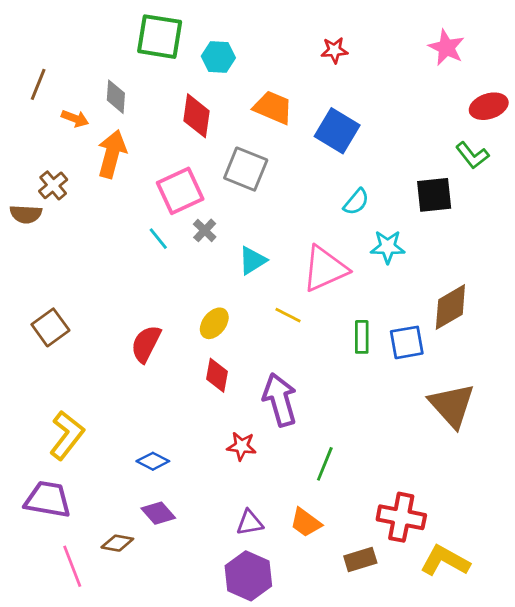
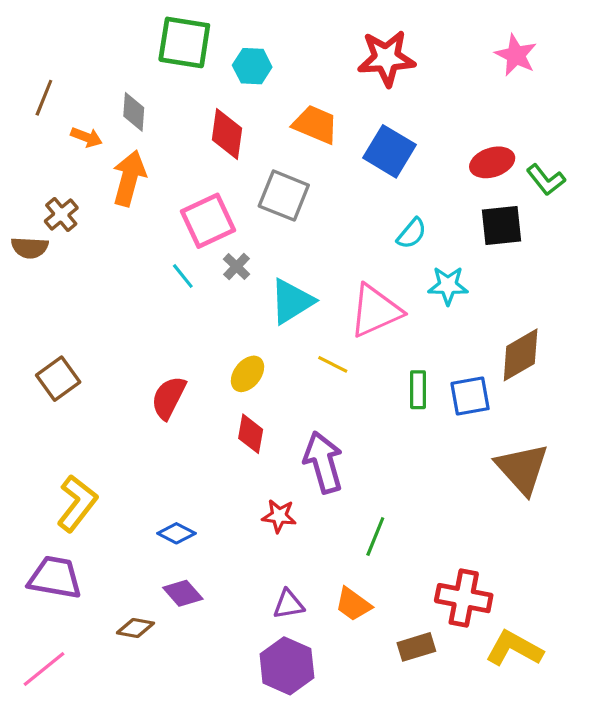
red star: (334, 50) -> (386, 58), size x1.8
red ellipse: (489, 106) -> (492, 162), moved
cyan triangle: (252, 260) -> (292, 301), size x1.4
pink line: (72, 566) -> (44, 669), moved, turned 72

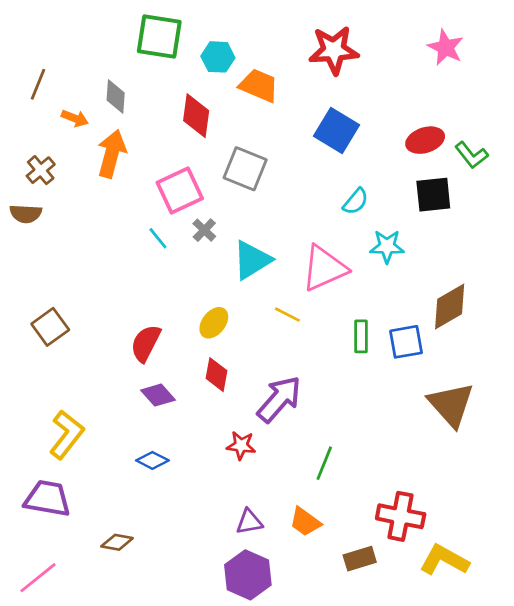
orange trapezoid: (315, 125) -> (259, 86), moved
brown cross: (61, 214) -> (41, 170), moved
purple arrow: (323, 462) -> (279, 399), turned 57
purple diamond: (183, 593) -> (158, 395), moved

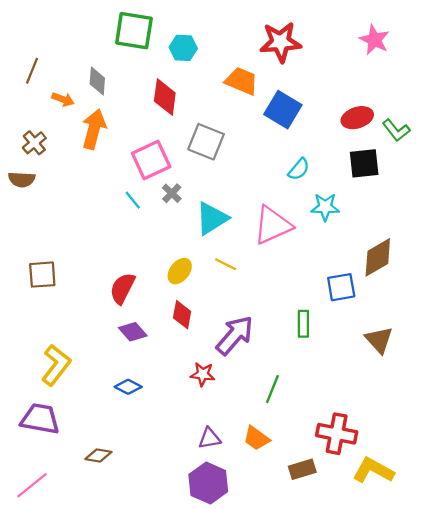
orange trapezoid: (259, 86) -> (242, 81), moved
yellow line: (287, 315) -> (226, 264), moved
brown square: (50, 327) -> (42, 275), turned 32
green rectangle: (361, 336) -> (303, 324), moved
brown triangle: (451, 405) -> (379, 340), size x0.7

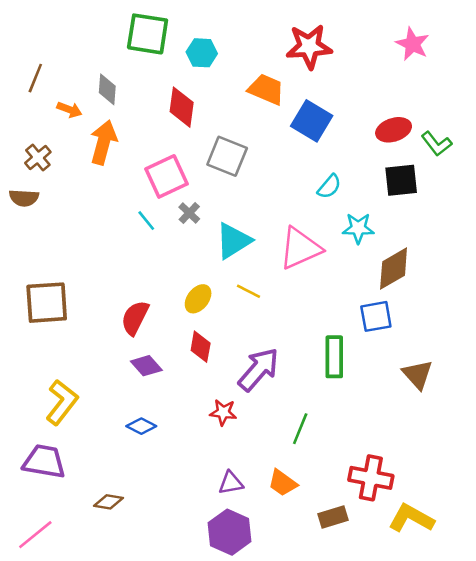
brown diamond: (378, 257) -> (394, 269), moved
brown square: (42, 275) -> (47, 303), size x1.4
green rectangle: (303, 324) -> (334, 357), size x1.4

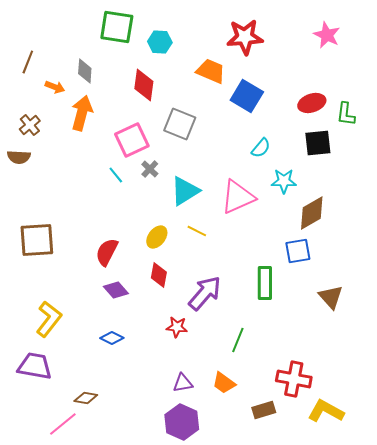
green L-shape: (436, 144) -> (346, 114), turned 45
pink line: (35, 535) -> (63, 424), moved

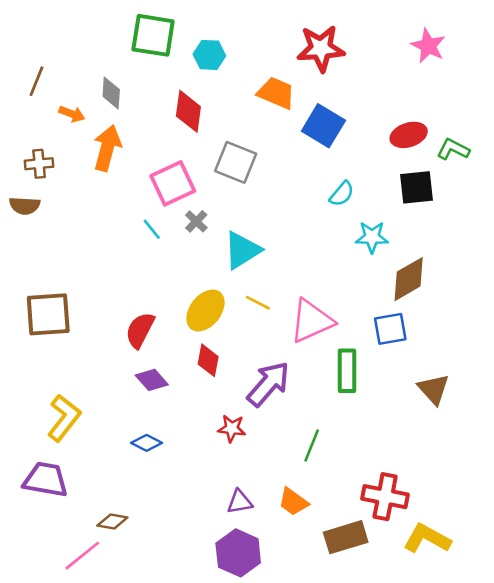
green L-shape: (346, 114) -> (453, 149), turned 110
brown cross: (30, 125) -> (39, 164), turned 35
pink triangle: (238, 197) -> (312, 321), moved
yellow ellipse: (157, 237) -> (205, 311), size x1.4
brown rectangle: (264, 410) -> (346, 537), size x1.4

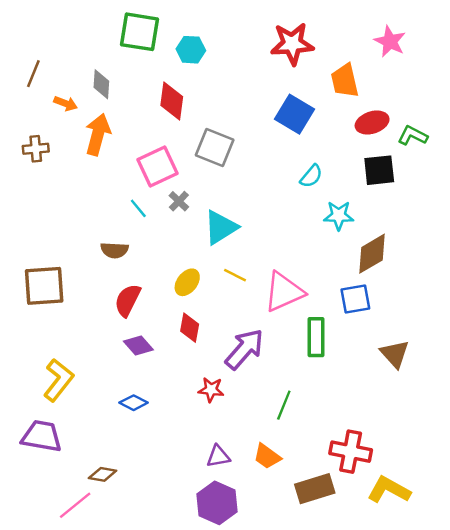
orange trapezoid: (276, 93) -> (345, 81), moved, turned -126
brown semicircle: (25, 206) -> (114, 250), moved
yellow ellipse: (205, 311) -> (187, 282), size x0.7

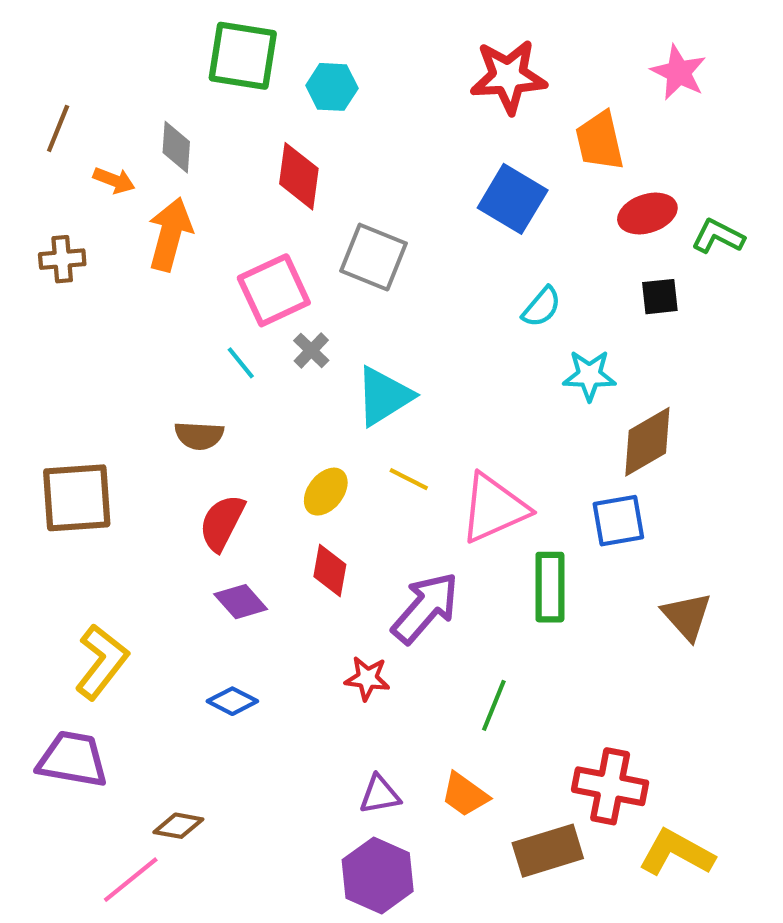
black square: (379, 170) -> (660, 297), size x0.7

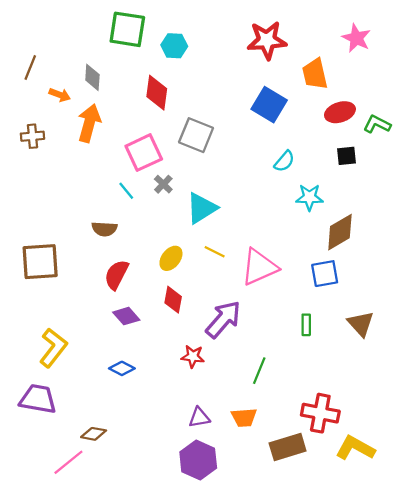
green rectangle: (550, 587) -> (306, 325), moved, size x0.6
orange trapezoid: (465, 795) -> (244, 417), turned -40

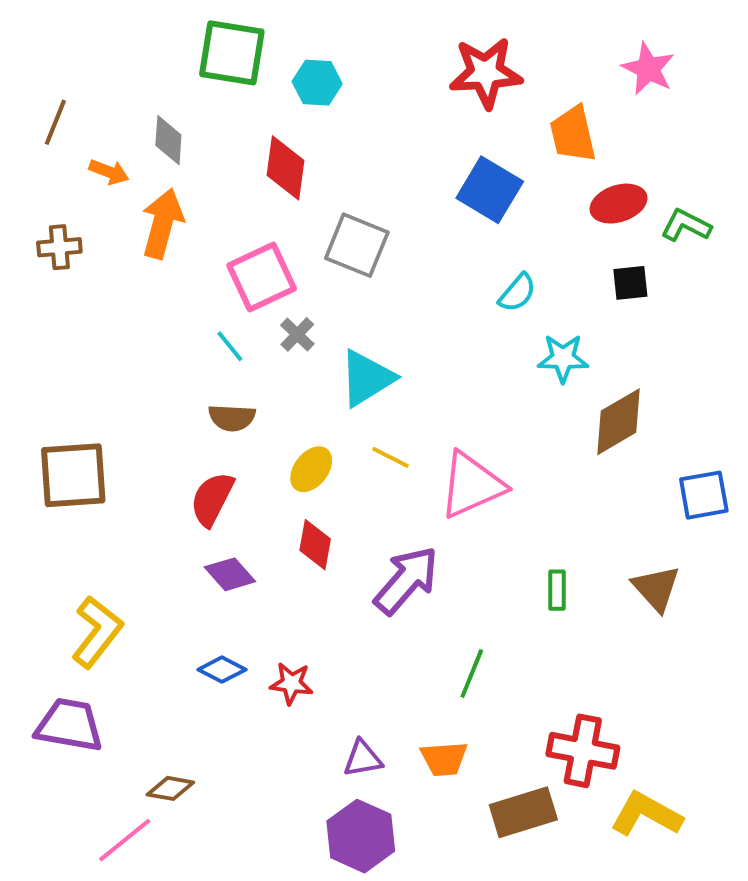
brown semicircle: (104, 229) -> (232, 418), moved
blue square: (325, 274) -> (704, 495), moved
red star: (193, 356) -> (291, 683), moved

